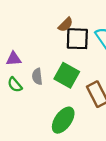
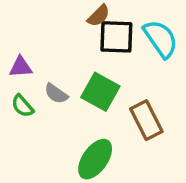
gray semicircle: (37, 76) -> (56, 94), turned -49

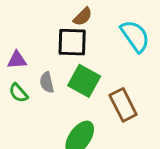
black square: (116, 37) -> (72, 42), moved
gray semicircle: (56, 94) -> (47, 82), turned 42

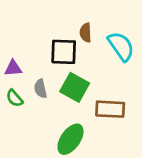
brown semicircle: (83, 17) -> (86, 33), moved, turned 132
brown rectangle: (123, 105) -> (110, 109), turned -60

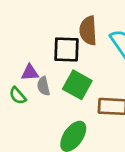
brown semicircle: (86, 33) -> (88, 31), size x1.5
purple triangle: (13, 68) -> (30, 73), moved

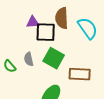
purple triangle: (30, 73) -> (33, 22), moved

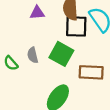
black square: (46, 32) -> (76, 26), moved

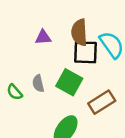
brown rectangle: (91, 72) -> (102, 102), turned -35

